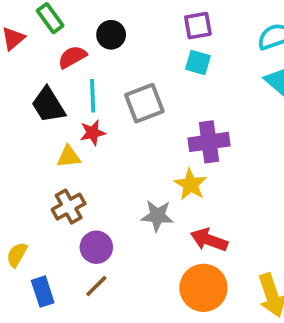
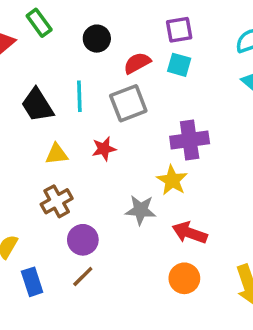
red semicircle: (72, 57) -> (137, 63), moved
red star: (93, 133) -> (104, 149), moved
orange circle: (203, 288) -> (184, 278), size x0.7

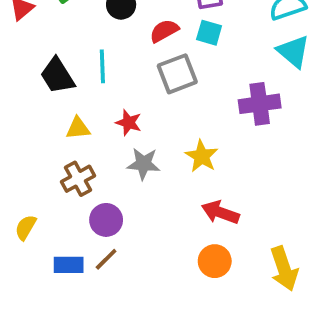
gray square: (128, 103) -> (177, 74), moved
purple cross: (190, 140) -> (260, 104), moved
red star: (104, 149) -> (129, 123), turned 30
gray star: (141, 210) -> (144, 164), moved
blue rectangle: (32, 282) -> (69, 265), moved, turned -72

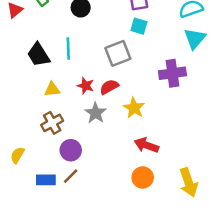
red semicircle: (164, 31) -> (109, 87), moved
cyan triangle: (293, 51) -> (195, 39), turned 30
gray star: (144, 164) -> (96, 113), turned 30

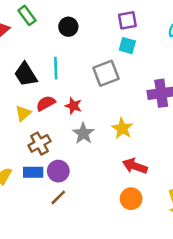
red semicircle: (109, 87) -> (46, 103), moved
yellow triangle: (52, 89) -> (23, 113), moved, turned -35
blue rectangle: (46, 180) -> (33, 172), moved

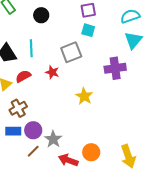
red star: (73, 106) -> (52, 72), moved
gray star: (83, 133) -> (53, 139), moved
red arrow: (135, 166) -> (68, 160), moved

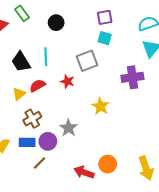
gray star: (53, 139) -> (68, 128), moved
brown line: (33, 151) -> (40, 163), moved

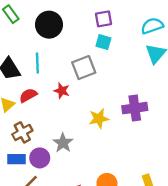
black circle: (56, 23) -> (49, 25), size x1.5
purple cross: (132, 77) -> (135, 108), moved
yellow star: (100, 106) -> (99, 119), turned 30

